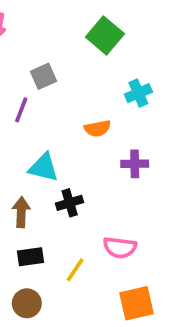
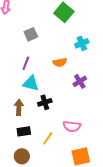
purple line: (21, 110) -> (26, 63), moved
purple cross: (135, 164) -> (80, 81), turned -32

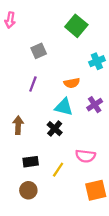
cyan triangle: (31, 83) -> (64, 107), moved
black cross: (45, 102) -> (55, 129), turned -32
brown arrow: (19, 107) -> (18, 125), moved

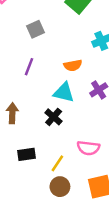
brown circle: (28, 190) -> (60, 187), moved

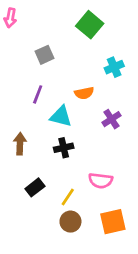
cyan triangle: (64, 92) -> (61, 116), moved
black cross: (54, 117) -> (64, 148), turned 36
black rectangle: (26, 154) -> (35, 187), turned -30

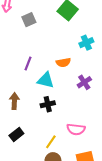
gray square: (45, 55) -> (29, 20), moved
black rectangle: (35, 187) -> (16, 134), moved

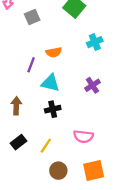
orange semicircle: (63, 62) -> (54, 52), moved
yellow line: (51, 142) -> (46, 146), moved

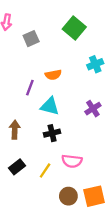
pink semicircle: (83, 136) -> (72, 161), moved
brown circle: (58, 171) -> (68, 196), moved

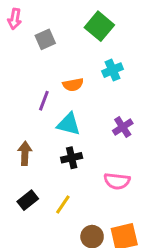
cyan cross: (95, 64) -> (113, 70), moved
pink semicircle: (72, 161) -> (117, 181), moved

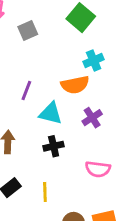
orange semicircle: (73, 85) -> (75, 85), moved, size x1.4
purple cross: (123, 127) -> (92, 118), moved
yellow line: (63, 204) -> (45, 192), turned -36

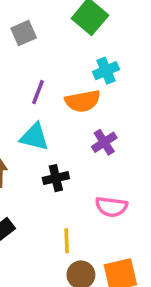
purple line: (26, 90) -> (38, 92), moved
cyan triangle: (51, 113) -> (34, 137), moved
yellow line: (45, 192) -> (67, 241), moved

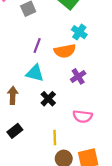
cyan cross: (106, 71) -> (79, 32), turned -32
black cross: (56, 178) -> (48, 99), turned -32

